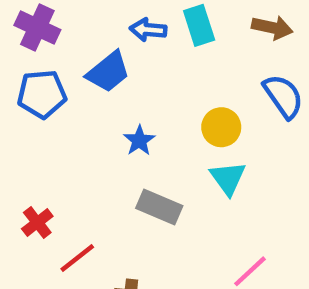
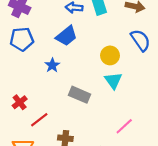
blue trapezoid: (108, 72) -> (66, 36), moved
blue star: (139, 141) -> (52, 65), moved

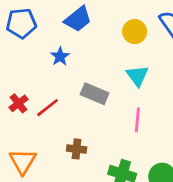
yellow circle: (110, 55) -> (135, 32), moved
red line: (39, 120) -> (48, 108), moved
pink line: (124, 126) -> (137, 120), moved, turned -42

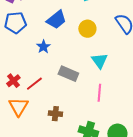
yellow circle: (135, 32) -> (87, 29), moved
orange triangle: (23, 161) -> (18, 107), moved

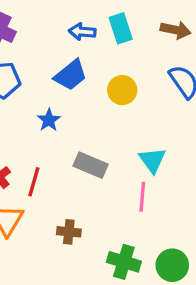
cyan triangle: (99, 61) -> (152, 160), moved
red line: (34, 84) -> (34, 182), turned -36

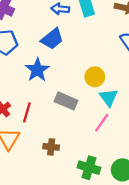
yellow circle: (122, 90) -> (95, 77), moved
blue star: (49, 120) -> (37, 70), size x1.5
pink line: (142, 197) -> (102, 123), turned 30

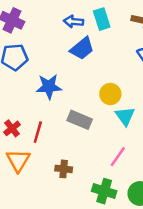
blue trapezoid: (52, 39) -> (82, 49), moved
blue star: (37, 70) -> (49, 87), turned 30
pink line: (102, 123) -> (118, 157), moved

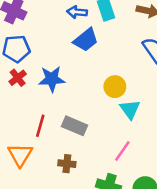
gray rectangle: (80, 120) -> (74, 126), moved
red cross: (12, 128) -> (18, 78), moved

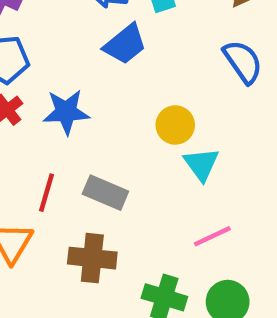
pink line: (122, 151) -> (212, 236), moved, turned 30
brown cross: (67, 164) -> (92, 258), size x1.5

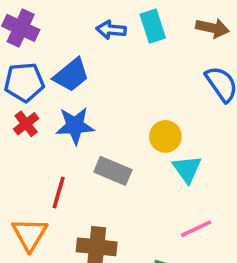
blue trapezoid: (125, 44) -> (71, 75), moved
gray rectangle: (105, 193) -> (113, 171), moved

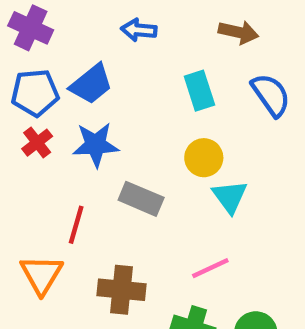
cyan rectangle: (153, 26) -> (199, 91), moved
brown arrow: (212, 28) -> (238, 32), moved
pink line: (196, 229) -> (210, 268), moved

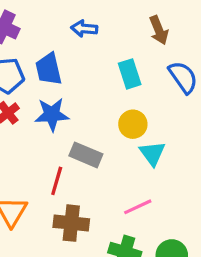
brown arrow: (238, 32) -> (159, 30), turned 56
blue trapezoid: (91, 84) -> (49, 69), turned 116
red line: (76, 225) -> (57, 181), moved

